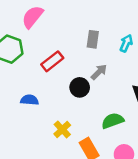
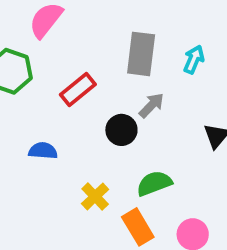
gray rectangle: (93, 39) -> (141, 54), size x1.5
green semicircle: (113, 121) -> (154, 183), moved

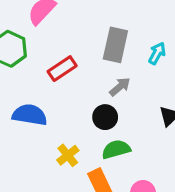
black circle: (121, 130) -> (105, 117), moved
blue semicircle: (43, 151) -> (30, 115), size x1.5

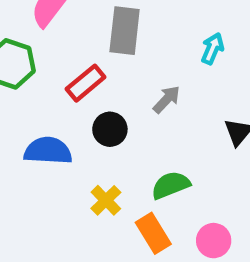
gray rectangle: (115, 45) -> (125, 31), moved
black circle: (105, 117) -> (110, 129), moved

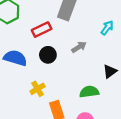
green semicircle: (171, 185) -> (89, 92), moved

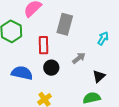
red rectangle: (42, 30) -> (44, 45), turned -60
black triangle: (110, 71) -> (99, 76), moved

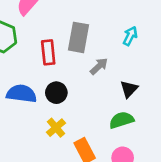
gray rectangle: (65, 24) -> (78, 37), moved
black circle: (51, 68) -> (56, 93), moved

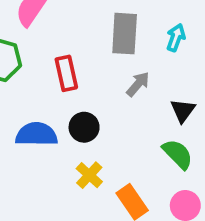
gray rectangle: (78, 37) -> (125, 34), moved
green semicircle: (121, 120) -> (178, 154), turned 70

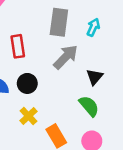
gray arrow: (138, 84) -> (66, 57), size x1.5

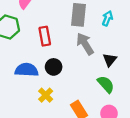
gray arrow: (66, 57) -> (85, 44), turned -75
yellow cross: (28, 116) -> (46, 95), moved

